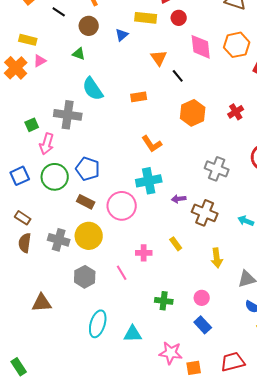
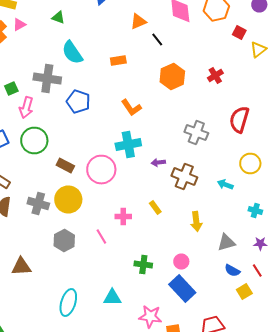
orange triangle: (159, 58) -> (138, 22), turned 42
blue pentagon: (88, 169) -> (78, 102), moved
cyan ellipse: (98, 324) -> (68, 302), moved
blue rectangle: (203, 325) -> (182, 288), size x1.5

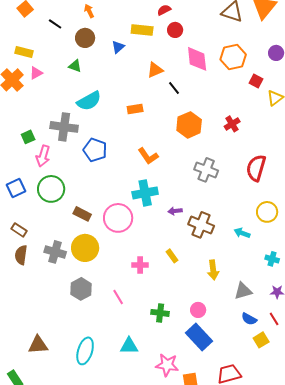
cyan semicircle: (72, 52) -> (89, 101), turned -85
gray cross: (196, 132) -> (206, 170), moved
pink line: (101, 236) -> (118, 297), moved
brown triangle: (21, 266) -> (38, 345), moved

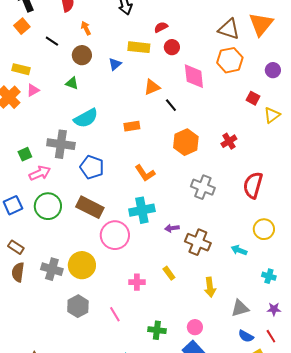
orange hexagon: (233, 57) -> (230, 60), moved
pink arrow: (43, 156) -> (40, 173), turned -130
brown rectangle: (82, 214) -> (90, 207), moved, size x1.5

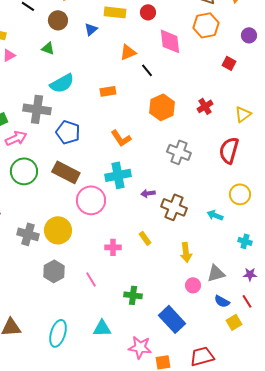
yellow triangle: (272, 115) -> (243, 114), moved
pink circle: (195, 327) -> (193, 285), moved

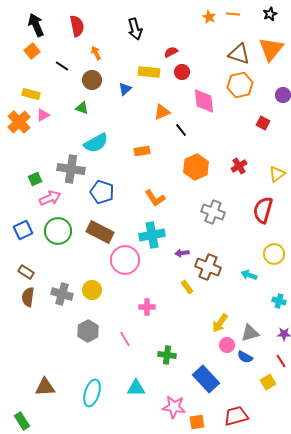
yellow circle: (58, 230) -> (92, 290), size x0.7
yellow rectangle: (145, 238) -> (187, 287), moved
yellow arrow: (186, 252) -> (220, 323), moved, turned 42
blue semicircle: (222, 301) -> (245, 357), moved

